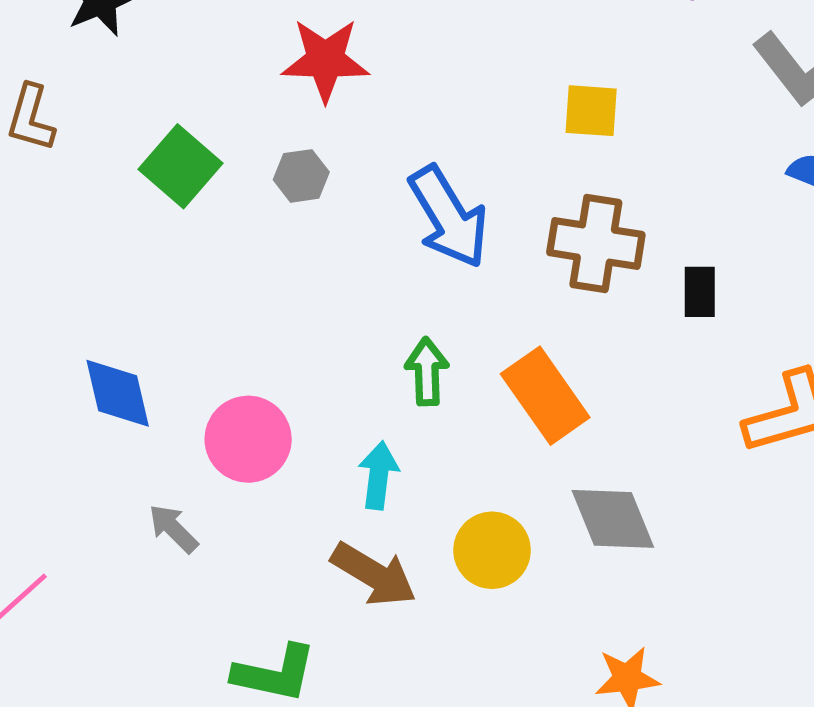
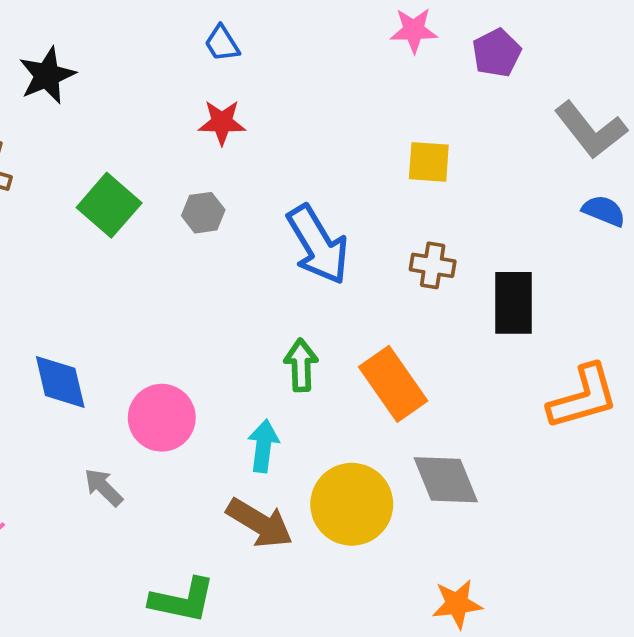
red star: (325, 60) -> (222, 122), size x0.7
brown cross: (596, 244) -> (433, 265), size x0.6
black rectangle: (700, 292) -> (513, 303), size x1.6
yellow circle: (492, 550) -> (352, 504), size x1.4

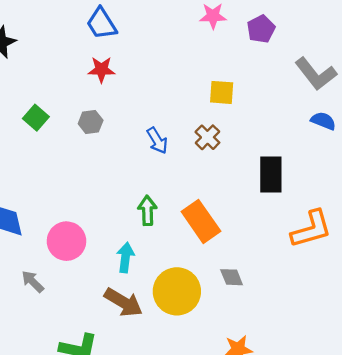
blue trapezoid: (222, 43) -> (101, 24), size x1.5
green square: (109, 205) -> (36, 118), size x0.7
blue arrow: (318, 245) -> (157, 141), size x0.6
brown cross: (433, 265) -> (207, 137), moved, turned 35
gray diamond: (446, 480) -> (232, 277), size x0.6

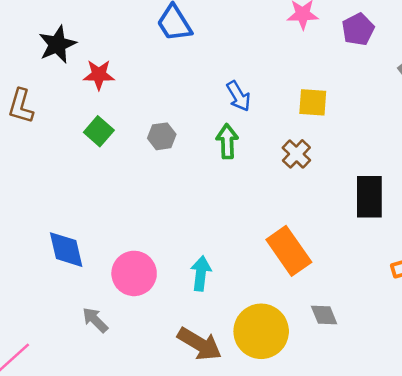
red star: (101, 70) -> (99, 75), moved
blue arrow: (157, 141) -> (239, 96), moved
green arrow: (147, 210) -> (227, 141), moved
cyan arrow: (126, 257) -> (201, 273), moved

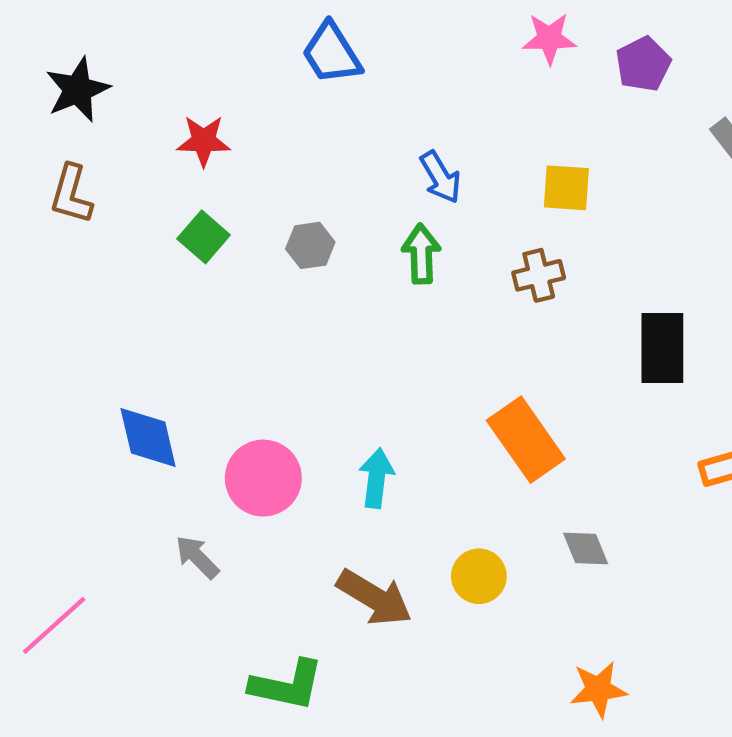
black star: (57, 44) -> (78, 90), moved
brown cross: (296, 154) -> (539, 275), turned 32
yellow circle: (261, 331) -> (479, 576), size x0.6

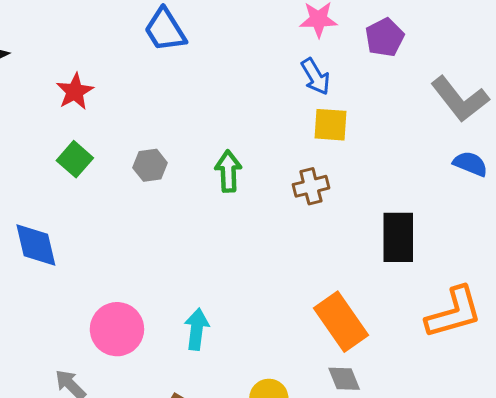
red star: (204, 141) -> (75, 92), turned -30
blue arrow: (440, 177) -> (315, 77), moved
blue diamond: (148, 438) -> (36, 245), moved
orange rectangle: (526, 440) -> (341, 322), moved

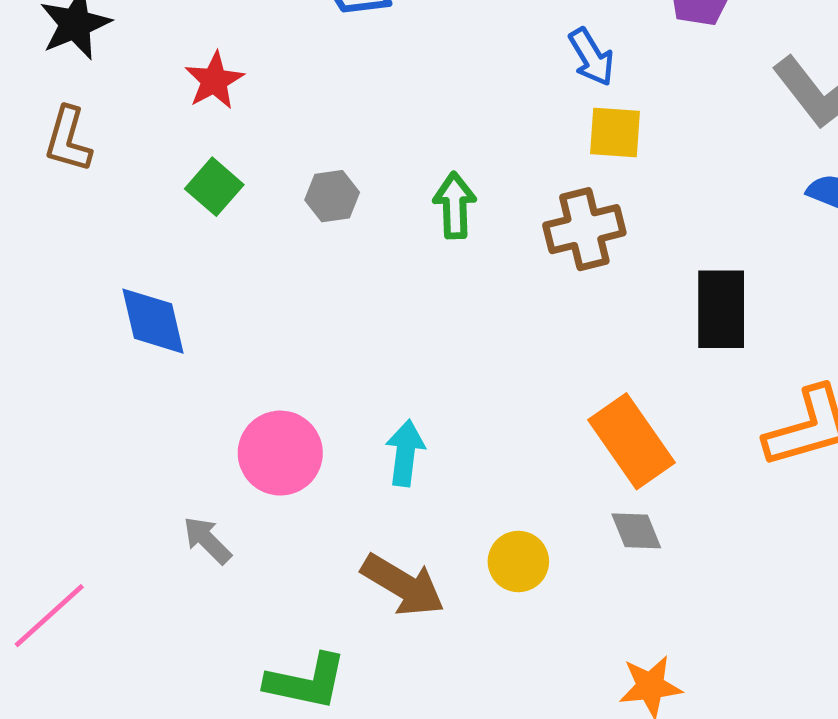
brown cross: (311, 186) -> (584, 229), size x1.4

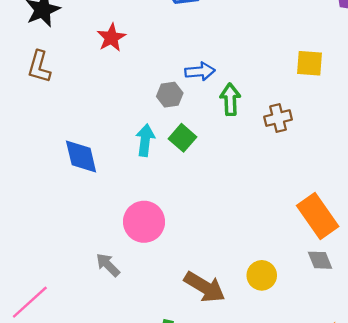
blue arrow: (591, 57) -> (200, 71), moved, turned -64
green square: (214, 187) -> (182, 138), moved
brown cross: (584, 229) -> (278, 118), moved, size x0.7
cyan arrow: (405, 453) -> (145, 140), moved

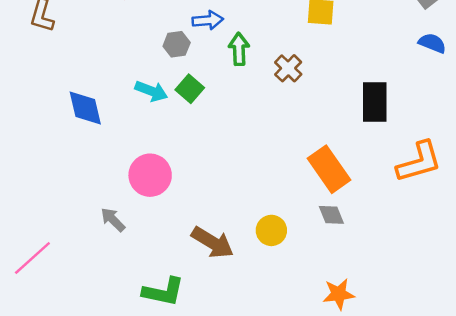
brown cross: (278, 118) -> (288, 68), turned -32
cyan arrow: (145, 140) -> (151, 91), turned 104

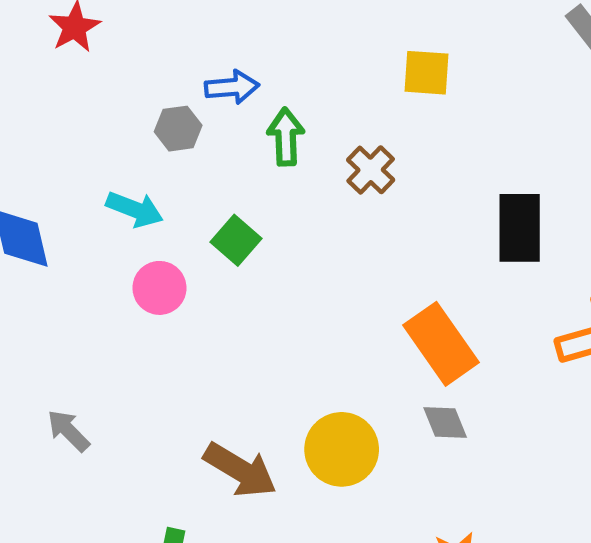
green square: (190, 89) -> (236, 240), moved
pink circle: (150, 175) -> (159, 288), moved, size x0.7
yellow circle: (271, 230) -> (342, 449), size x1.4

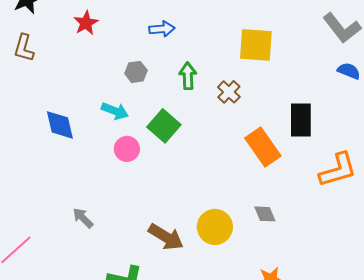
yellow square: (427, 73) -> (256, 45), size x1.5
blue arrow: (232, 87) -> (162, 29), moved
green square: (236, 240) -> (164, 126), size x1.4
orange rectangle: (441, 344) -> (263, 147), moved

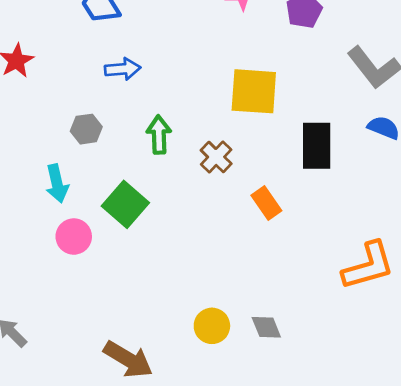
cyan arrow: (115, 111) -> (57, 183), turned 56
black rectangle: (301, 120) -> (317, 146), moved
orange rectangle: (263, 147) -> (266, 203), moved, size x0.6
yellow circle: (215, 227) -> (212, 326), moved, size x0.7

